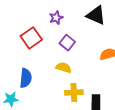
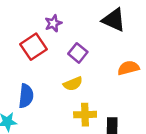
purple star: (56, 18) -> (53, 23), moved
yellow semicircle: (64, 68) -> (73, 84), turned 140

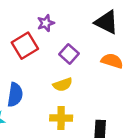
orange semicircle: (128, 68) -> (112, 61), moved, turned 30
yellow cross: (85, 115) -> (61, 118), moved

